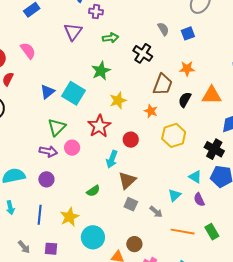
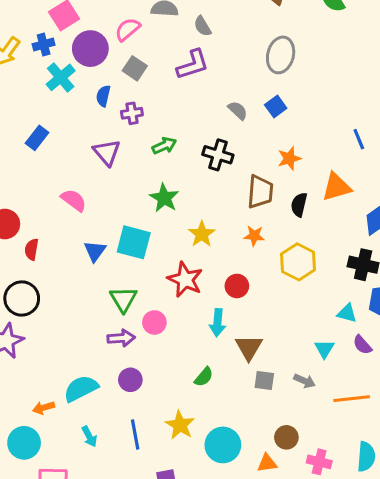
pink semicircle: (28, 51) -> (74, 200), moved

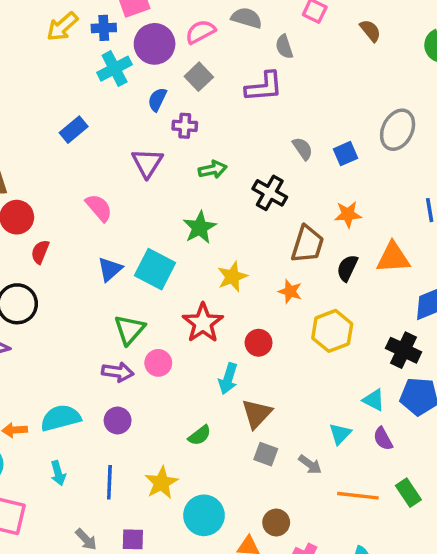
gray ellipse: (281, 55) -> (398, 130), moved

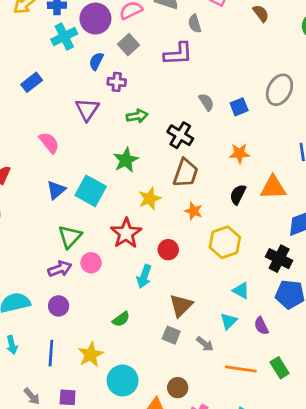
brown trapezoid: (308, 244) -> (186, 173), moved
purple arrow: (118, 372) -> (60, 269), turned -30
cyan triangle: (374, 400) -> (241, 291), moved
brown triangle: (257, 414) -> (181, 306), moved

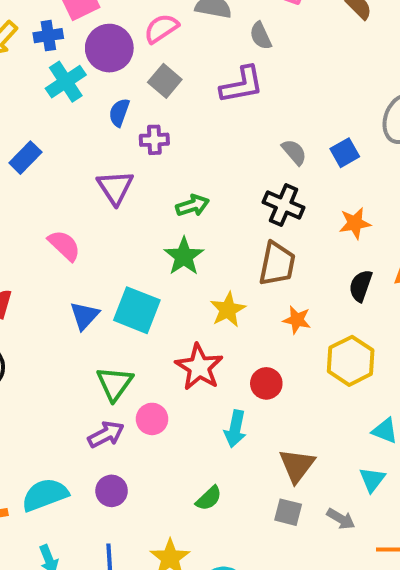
green arrow: (137, 116) -> (193, 205), moved
black cross: (180, 135) -> (284, 205), moved

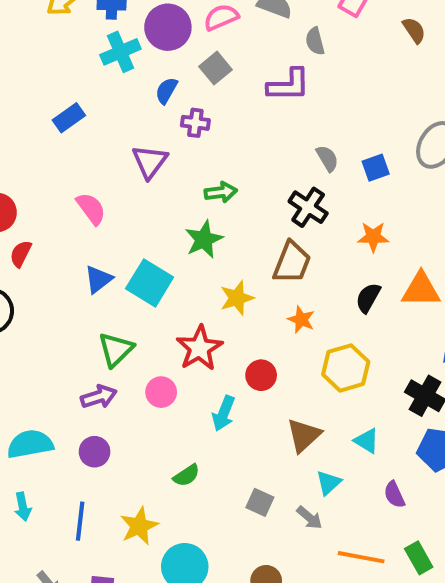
pink circle: (152, 419) -> (161, 392), moved
brown triangle: (297, 465) -> (304, 435), moved
cyan triangle: (372, 480) -> (329, 483), moved

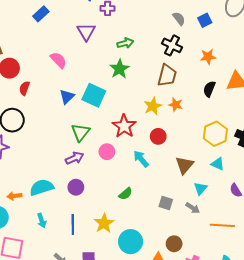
yellow star: (237, 298) -> (153, 106), moved
yellow hexagon: (346, 368) -> (215, 134), moved
cyan arrow: (224, 413) -> (141, 159), turned 126

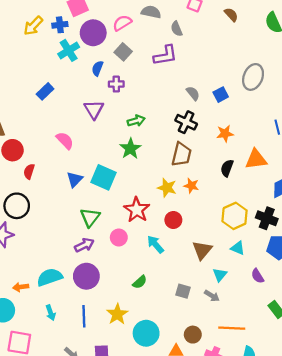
yellow star: (153, 106) -> (167, 188), turned -30
purple circle: (76, 187) -> (86, 276), size x1.5
orange line: (222, 225) -> (232, 328), moved

